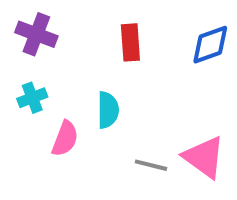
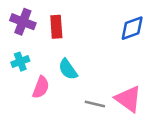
red rectangle: (130, 42) -> (56, 27), moved
cyan semicircle: (108, 110) -> (68, 69), turned 145

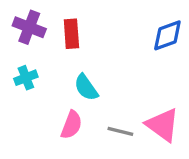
pink semicircle: (41, 87) -> (71, 125), moved

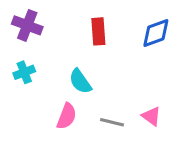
red rectangle: (71, 34) -> (98, 31), moved
pink triangle: (163, 125) -> (151, 116), size x0.6

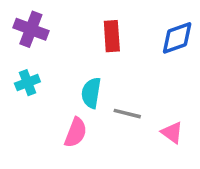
cyan semicircle: (80, 81) -> (91, 93), turned 44
gray line: (112, 122) -> (127, 114), moved

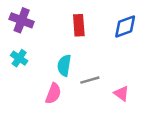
cyan cross: (27, 83) -> (19, 58), turned -35
gray line: (127, 114) -> (90, 80), turned -30

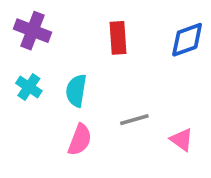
cyan semicircle: (64, 65) -> (76, 91), moved

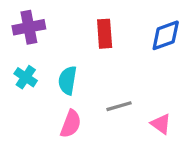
purple cross: (32, 31) -> (29, 27), turned -32

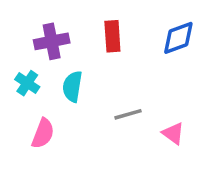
purple cross: (29, 27) -> (52, 41), moved
pink semicircle: (71, 124) -> (43, 133), moved

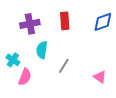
cyan cross: (27, 83) -> (13, 60), moved
gray line: (128, 114) -> (64, 66), moved, turned -42

